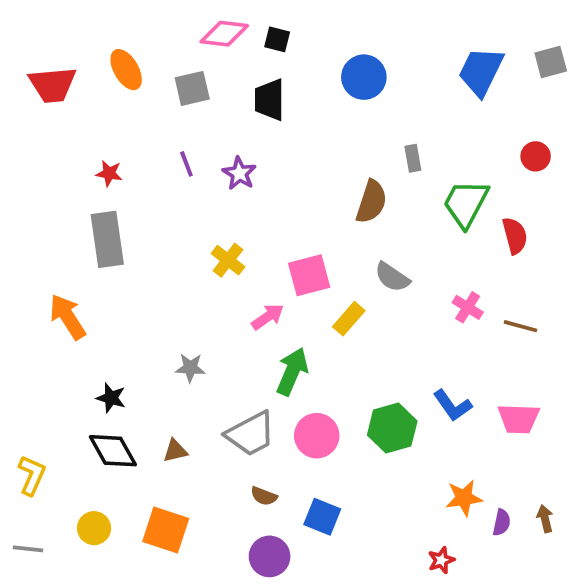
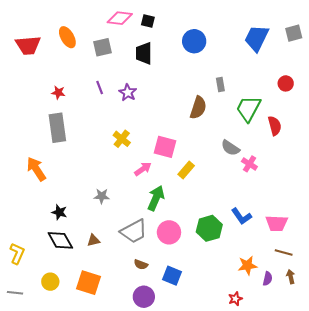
pink square: (309, 275) -> (165, 147), turned 30
gray semicircle: (392, 277) -> (230, 148), moved
brown line: (520, 326) -> (284, 252), moved

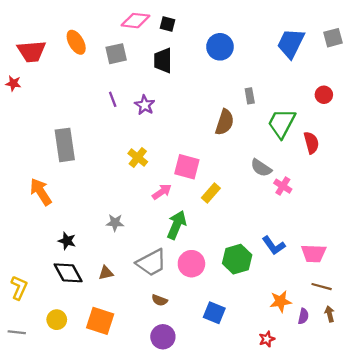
red star: (58, 93) -> (13, 83), moved
blue square: (172, 276) -> (214, 313), moved

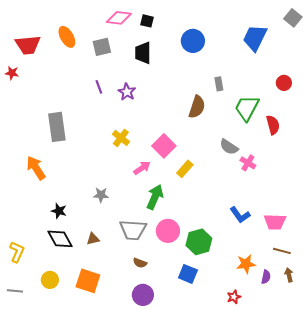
gray square: (333, 38) -> (293, 18), moved, turned -36
pink square: (187, 167) -> (164, 146), turned 30
green hexagon: (237, 259) -> (199, 242), moved
gray trapezoid: (151, 263) -> (133, 230), turned 32

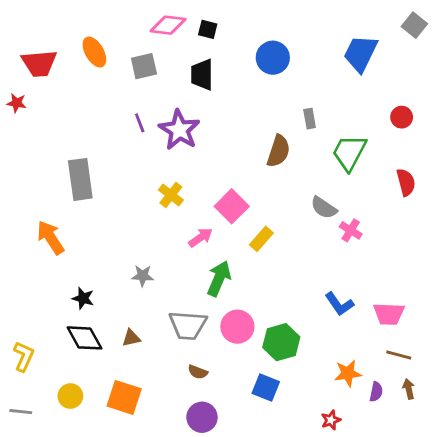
purple star: (127, 92) -> (179, 130), size x1.6
red semicircle: (273, 125) -> (406, 182), moved

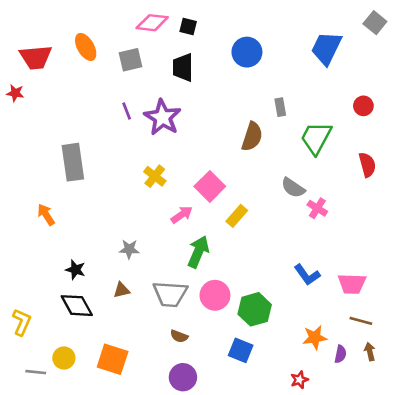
orange arrow: (51, 237) -> (46, 215), size x0.7
brown triangle: (131, 338) -> (122, 290), moved
gray line: (21, 412) -> (36, 372), moved

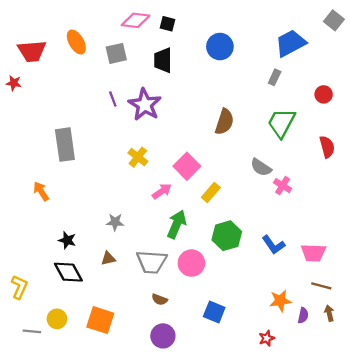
blue trapezoid: (326, 48) -> (291, 43), turned 36
gray rectangle: (280, 107) -> (275, 77), moved, turned 35
green hexagon: (255, 309) -> (227, 236), moved

